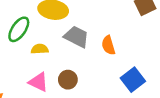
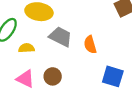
blue square: (133, 80) -> (113, 76), turned -35

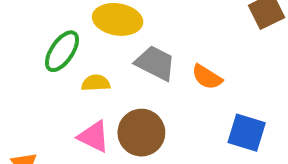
orange semicircle: (90, 45) -> (207, 77), turned -42
brown circle: (53, 76) -> (141, 133), size x1.5

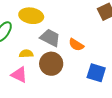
yellow semicircle: (96, 83) -> (26, 54), moved
brown circle: (141, 133) -> (51, 64), moved

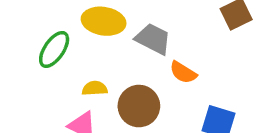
gray trapezoid: (50, 38) -> (153, 39), moved

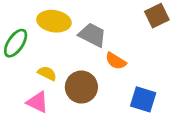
yellow semicircle: (95, 88) -> (47, 73), turned 30

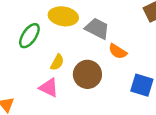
yellow semicircle: (47, 73) -> (57, 62), turned 91

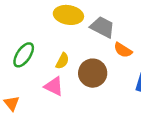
green ellipse: (29, 36) -> (24, 55), moved

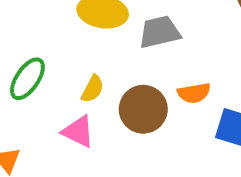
gray trapezoid: (102, 27) -> (160, 32), turned -40
orange semicircle: (123, 50) -> (194, 93), moved, turned -42

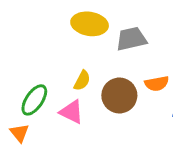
green ellipse: (27, 79) -> (34, 100), moved

